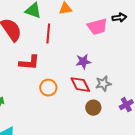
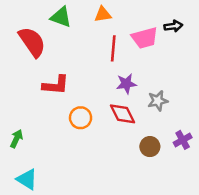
red line: (48, 34) -> (113, 48), moved
gray star: (103, 84) -> (158, 101), moved
brown circle: (93, 108) -> (150, 147), moved

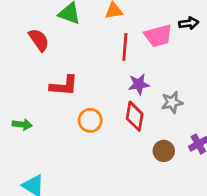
red semicircle: (32, 42) -> (39, 40), size x0.7
red diamond: (122, 114) -> (135, 116), turned 36
green arrow: (16, 139) -> (22, 125), moved, turned 72

